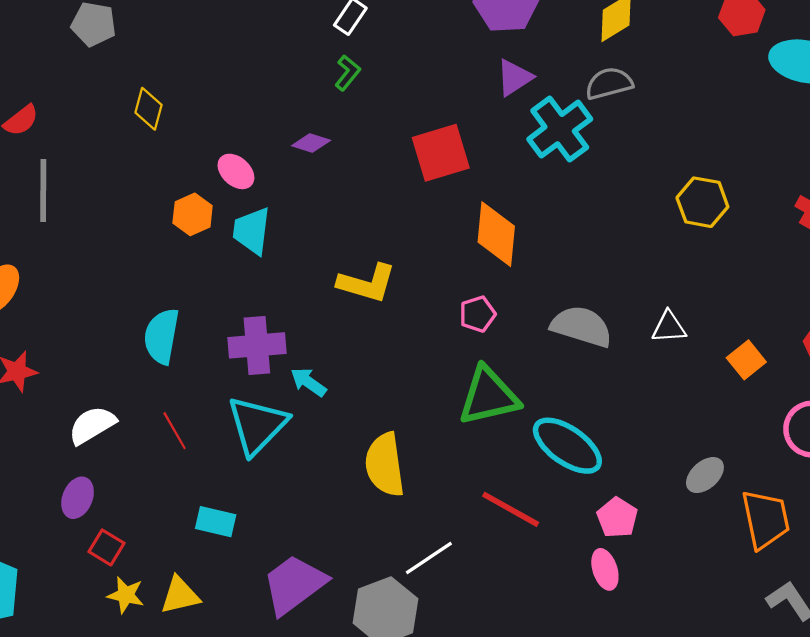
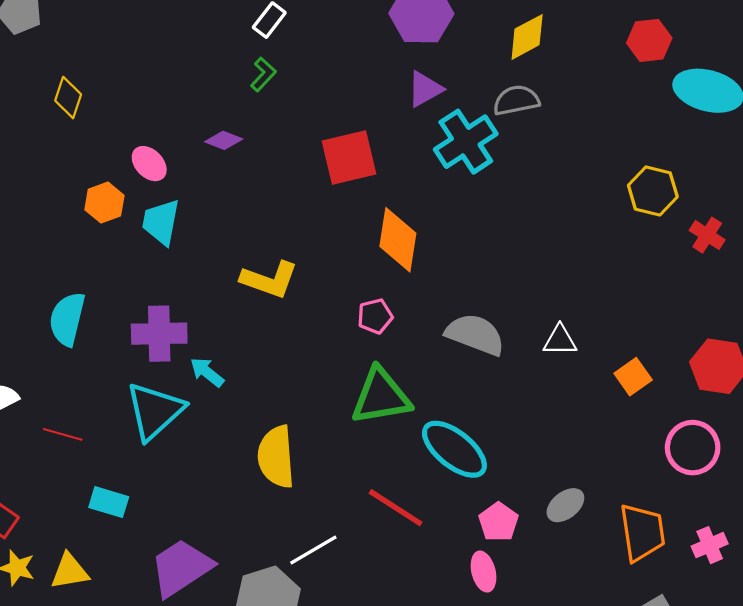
yellow hexagon: (702, 202) -> (653, 191), moved
red line: (175, 431) -> (63, 434), moved, turned -48
gray ellipse: (705, 475) -> (565, 505), moved

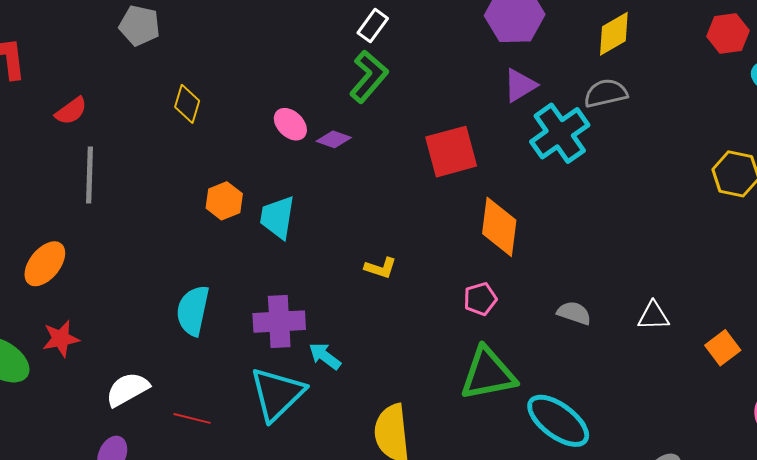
green L-shape: (263, 74) -> (369, 76), size x1.6
pink ellipse: (149, 164) -> (290, 124), moved
yellow L-shape: (269, 280) -> (380, 268), size x0.6
gray semicircle: (475, 334) -> (574, 313), size x0.6

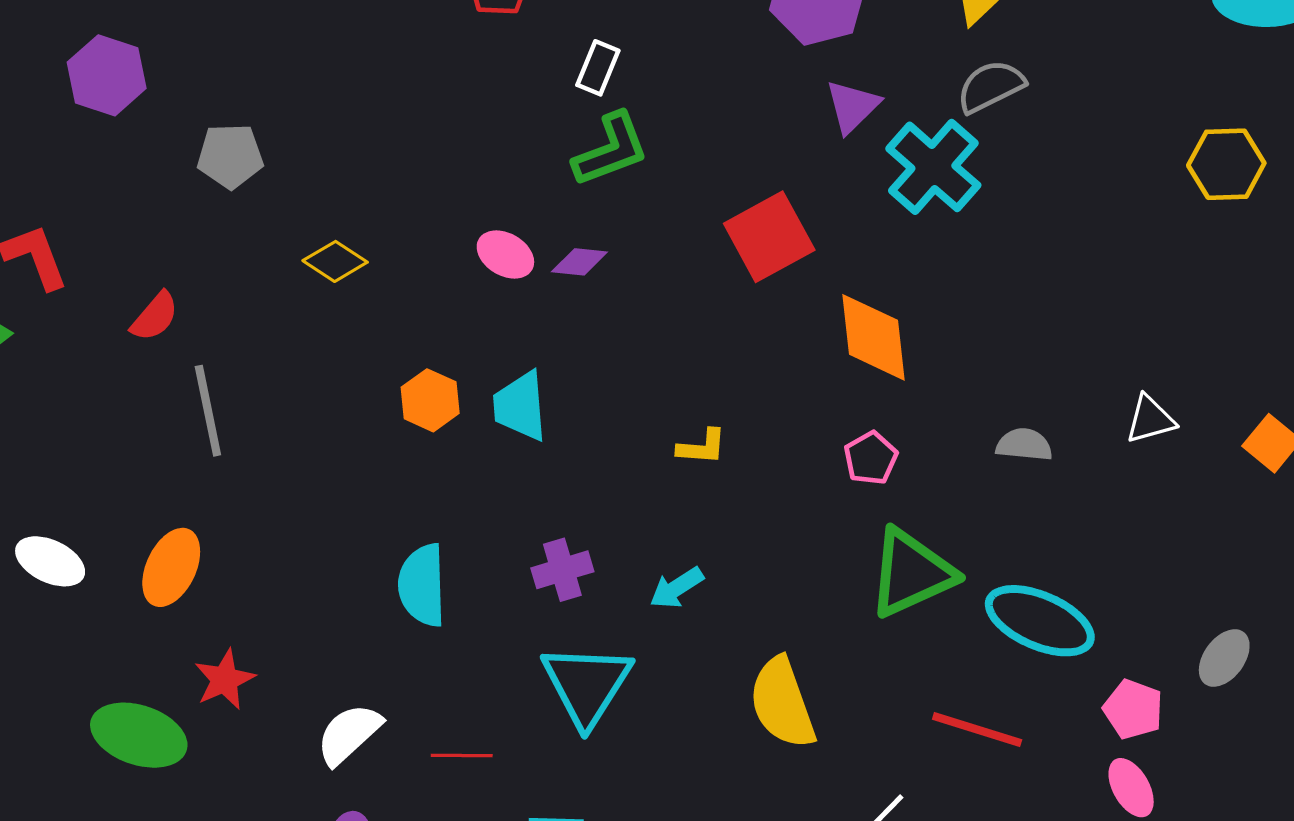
green L-shape: (369, 76) -> (611, 150), turned 42
yellow diamond: (187, 104) -> (335, 261), turned -60
purple cross: (279, 322) -> (562, 570), size x0.7
cyan arrow: (325, 356) -> (677, 588), moved, turned -56

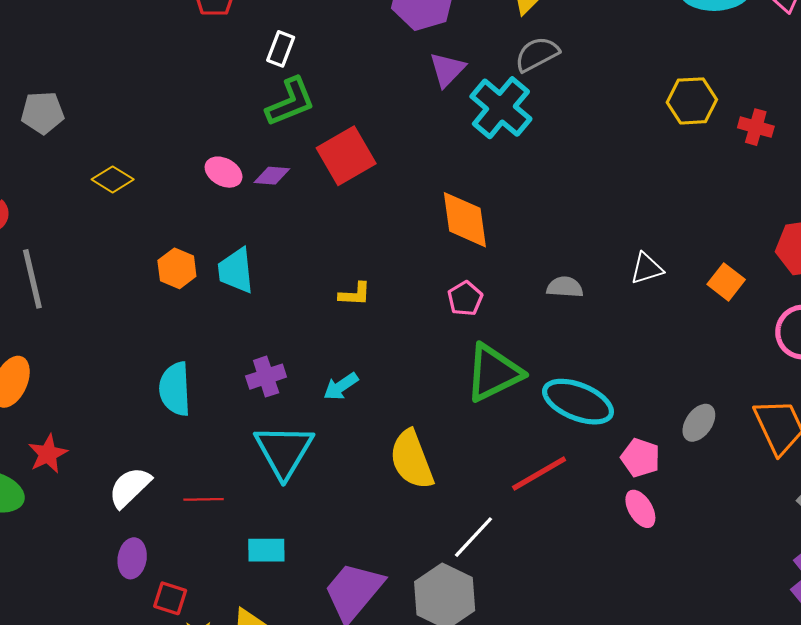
red square: (769, 237) -> (346, 156), moved
red line: (977, 729) -> (539, 474), turned -46

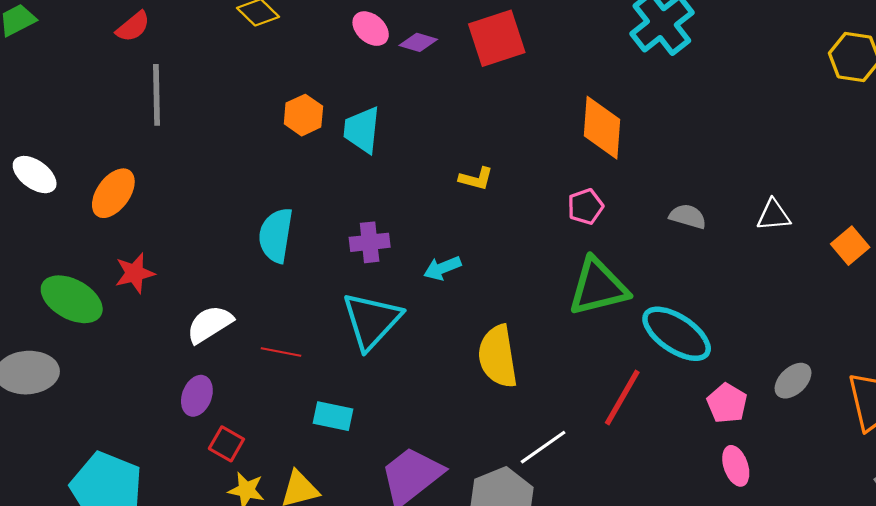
red line: (539, 474) -> (622, 397), turned -42
pink ellipse: (640, 509) -> (736, 466), moved

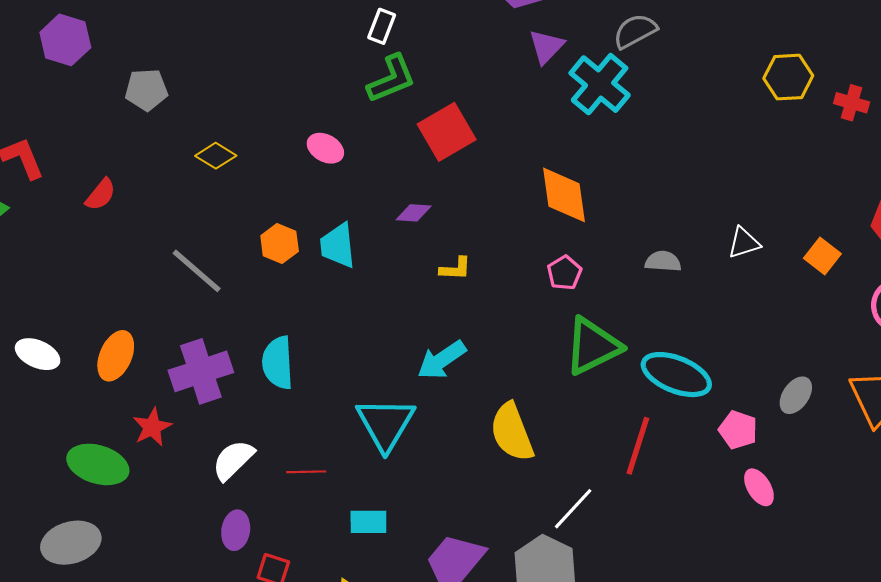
purple diamond: (418, 42) -> (414, 213), moved
gray line: (156, 95) -> (197, 271), moved, turned -36
purple cross: (370, 242) -> (201, 371), moved, size x1.6
cyan arrow: (442, 268) -> (442, 360), size x1.4

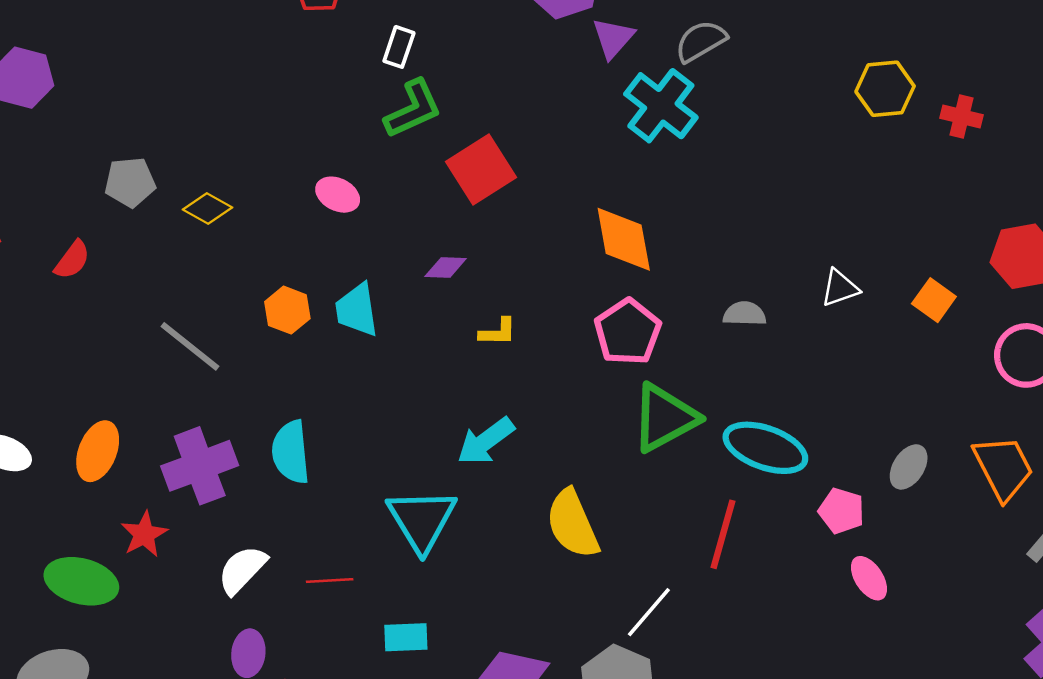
purple triangle: (546, 47) -> (613, 38), moved
gray pentagon: (146, 90) -> (130, 182), moved
pink pentagon: (564, 273) -> (628, 332), size x1.6

